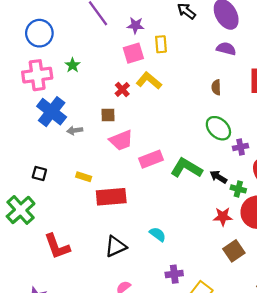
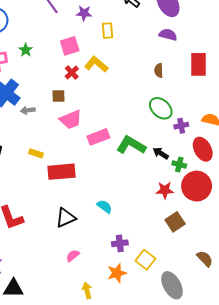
pink square: (133, 53) -> (70, 46), moved

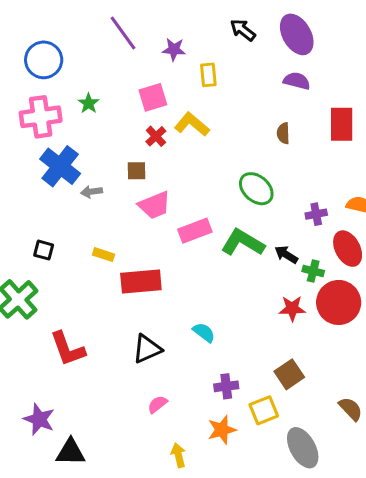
green ellipse: (161, 108) -> (256, 189), moved
brown square: (175, 222) -> (289, 374), moved
yellow square: (145, 260) -> (264, 410), turned 30

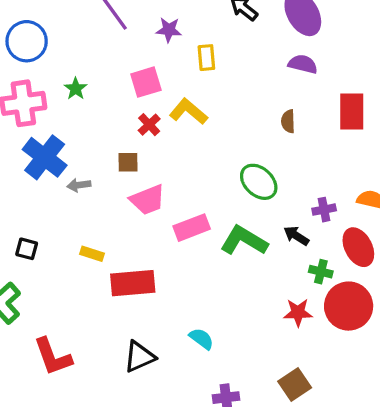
black arrow: (286, 255) -> (296, 236), moved

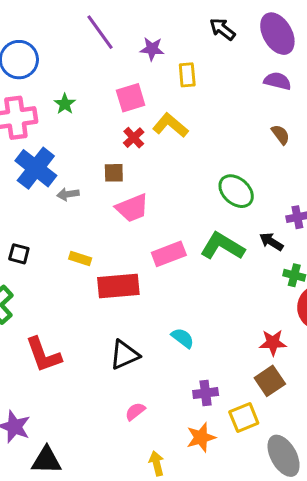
brown semicircle: (288, 121) -> (280, 135), moved, turned 145
pink rectangle: (192, 228) -> (169, 254), moved
red star: (298, 313) -> (273, 343), moved

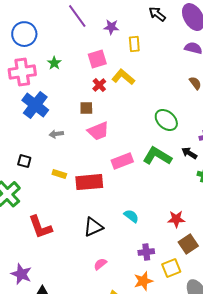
gray arrow: (68, 194) -> (56, 134), moved
yellow rectangle: (80, 258) -> (59, 174), moved
red star: (273, 343) -> (176, 219), moved

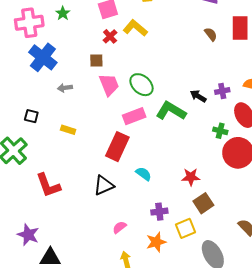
green ellipse: (166, 120) -> (141, 85), moved
pink trapezoid: (98, 131) -> (109, 85), turned -90
black arrow: (189, 153) -> (198, 96), moved
red rectangle: (89, 182) -> (117, 147), moved, turned -60
pink semicircle: (100, 264) -> (119, 227), moved

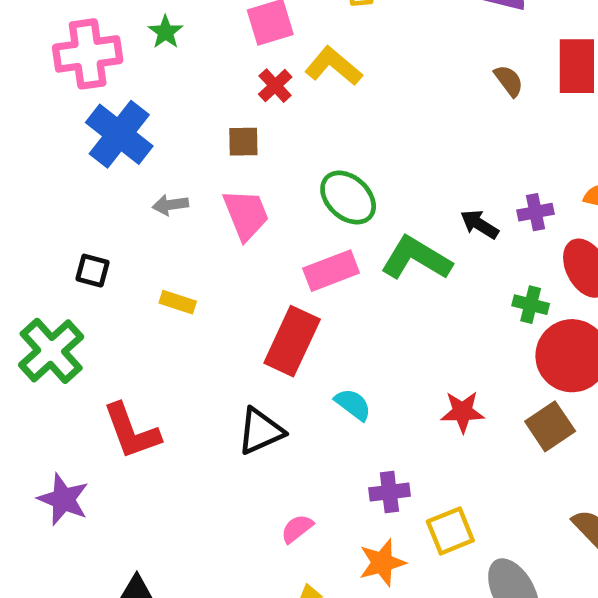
pink trapezoid: (109, 85) -> (246, 215), moved
brown square: (203, 203) -> (550, 426), moved
purple star: (28, 235) -> (63, 499), moved

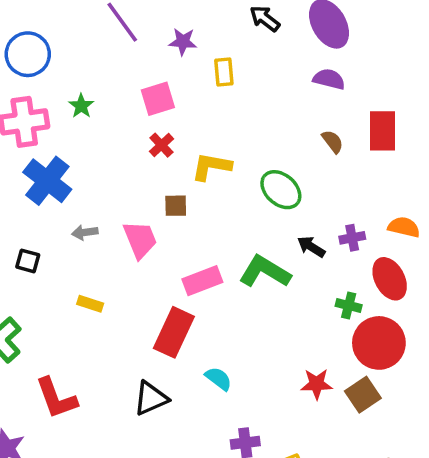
yellow L-shape: (333, 66) -> (211, 166), moved, turned -30
brown square: (243, 142) -> (176, 206), moved
green ellipse: (348, 198) -> (281, 190), moved
black square: (92, 271) -> (28, 261), moved
red star: (462, 412) -> (317, 384), moved

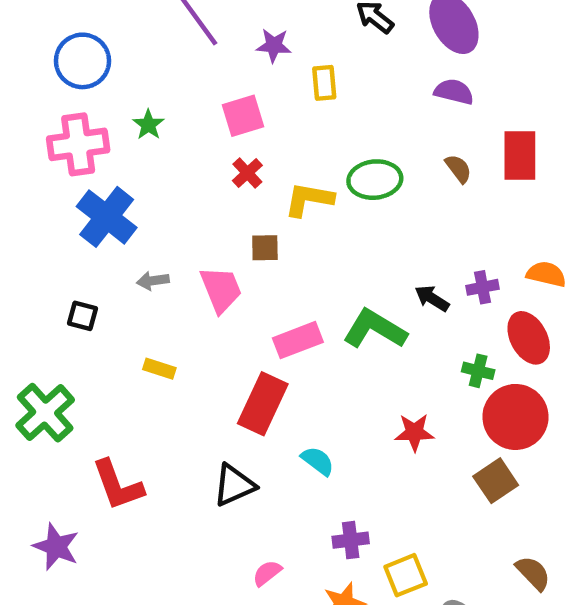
green ellipse: (281, 190) -> (375, 180), moved, turned -48
red star: (317, 384) -> (414, 432), moved

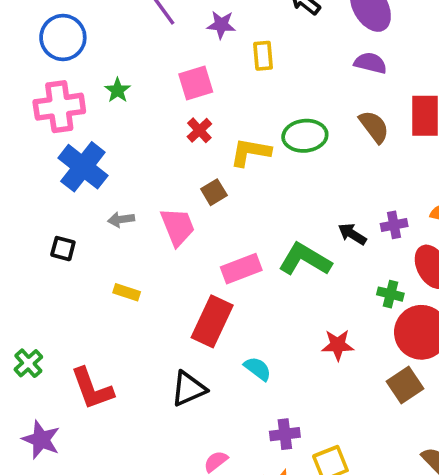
brown semicircle: (458, 169) -> (374, 127), size x1.4
brown square: (265, 248) -> (214, 192), turned -30
green cross: (45, 413) -> (28, 363), moved, size x0.6

